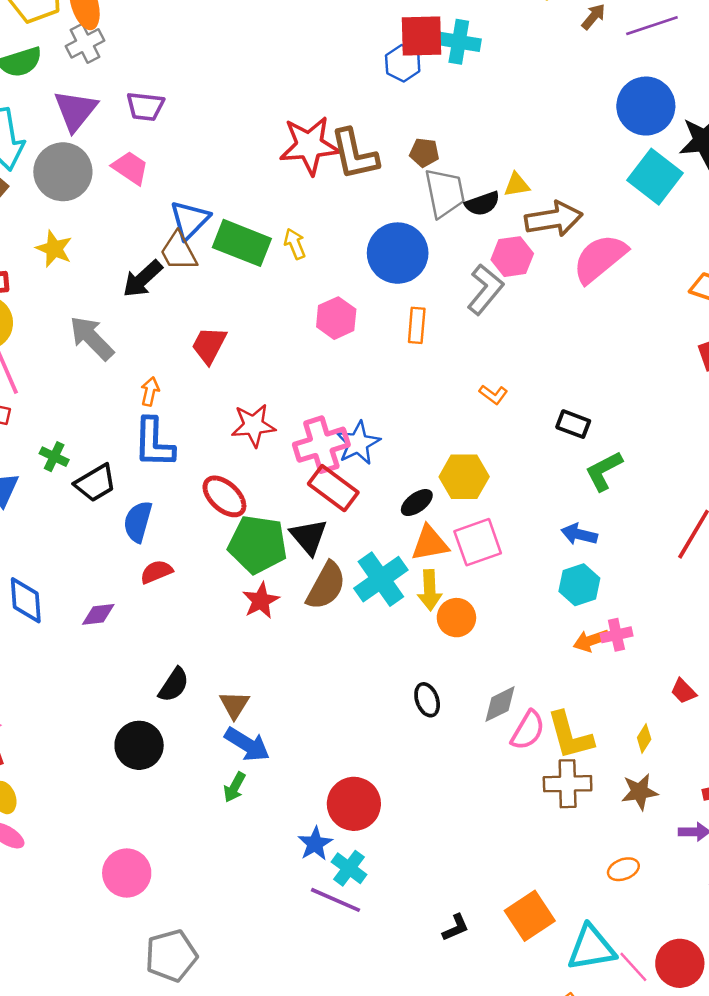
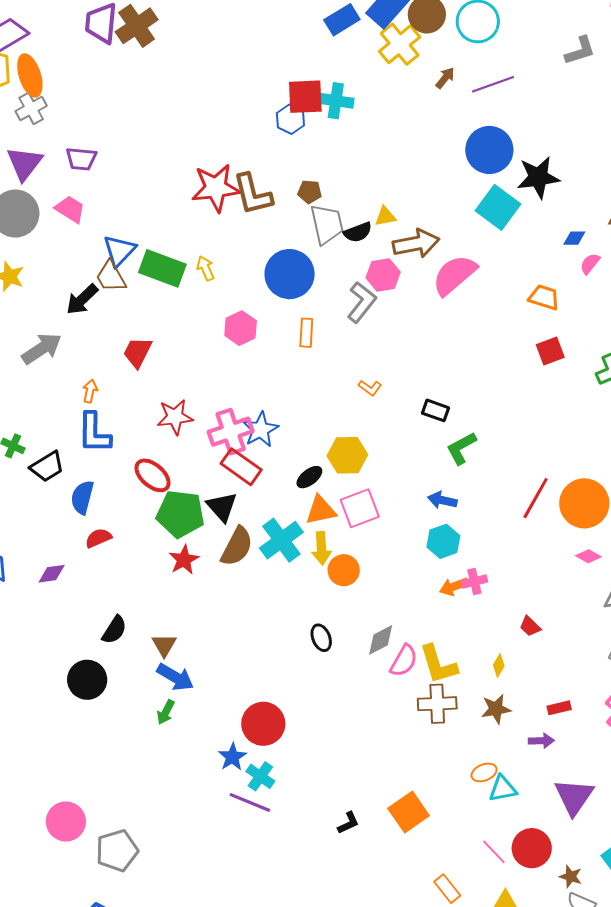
gray arrow: (92, 338) -> (42, 349), turned 102
pink circle: (127, 873) -> (66, 821), moved
cyan triangle: (591, 948) -> (503, 789), moved, size x0.7

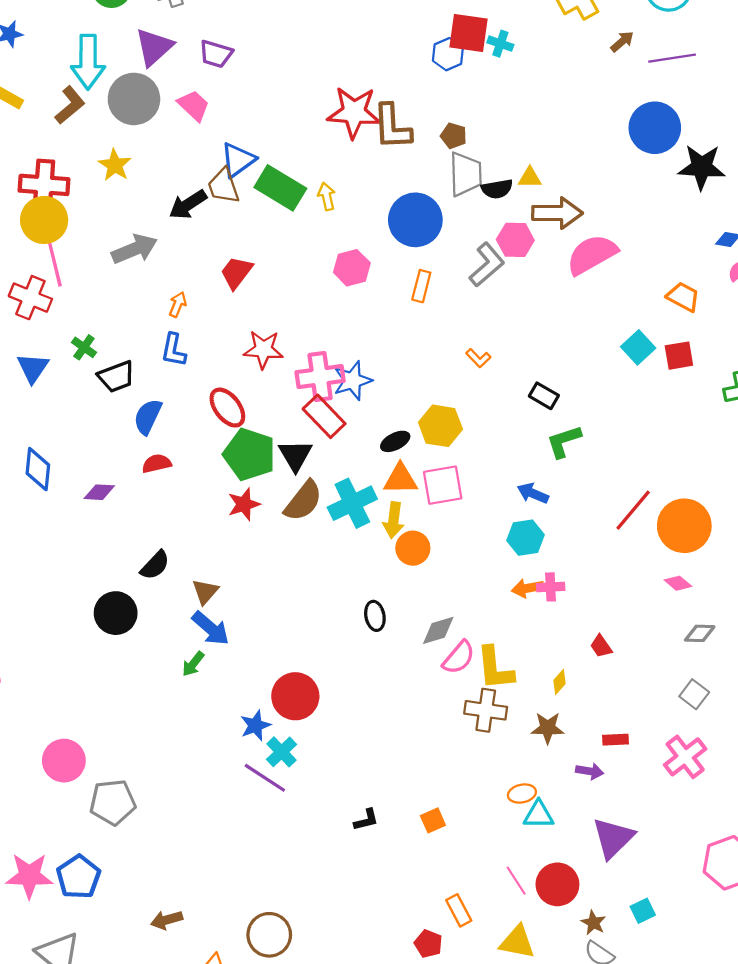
cyan cross: (336, 101) -> (500, 44), size x0.7
cyan square: (498, 207) -> (638, 347), moved, size x0.7
blue L-shape: (94, 433) -> (174, 350), size x0.7
orange square: (409, 812) -> (433, 820), size x0.6

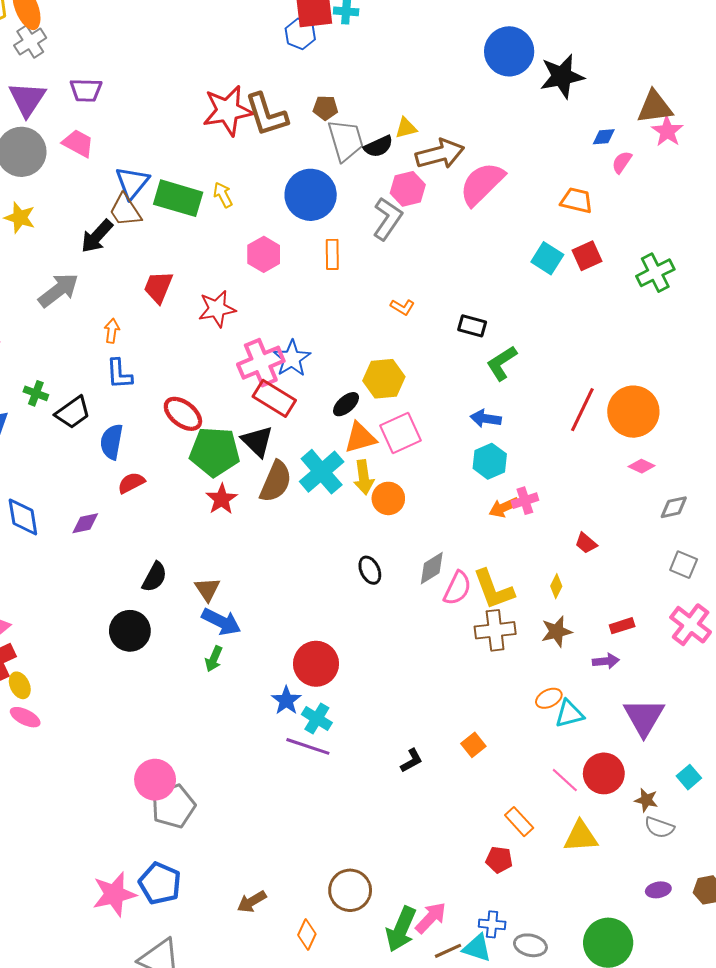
red star: (263, 349) -> (217, 309), moved
pink circle: (64, 761) -> (155, 780), moved

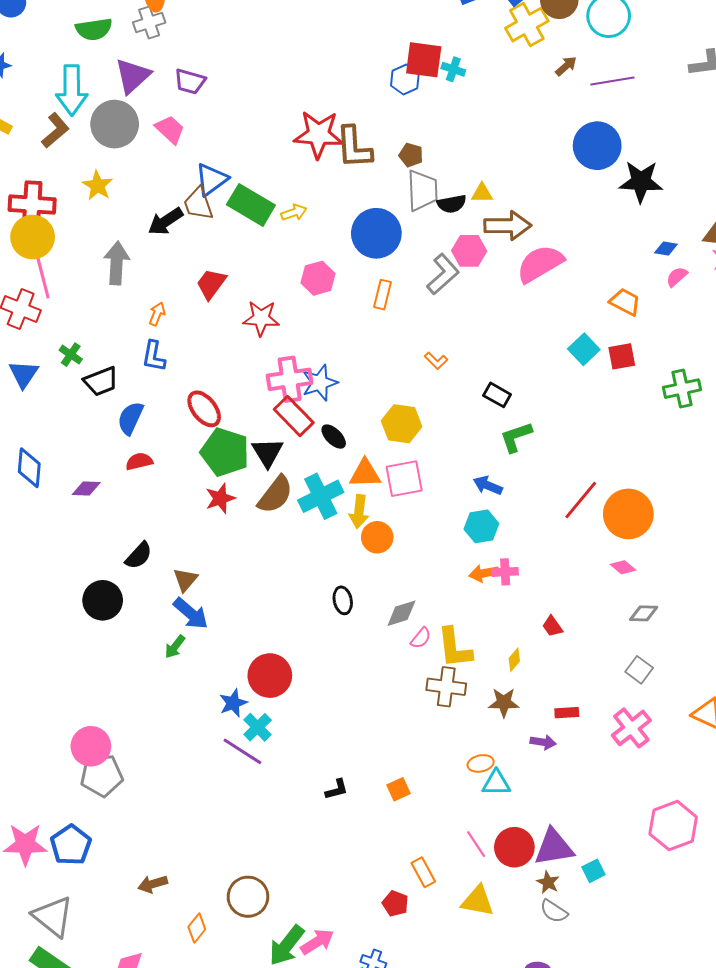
yellow arrow: (223, 195) -> (294, 212), turned 85
gray arrow: (59, 290) -> (117, 263), turned -63
black ellipse: (346, 404) -> (334, 437), moved, turned 72
pink semicircle: (457, 588) -> (421, 638), size x0.7
purple triangle: (644, 717) -> (554, 847), moved, turned 36

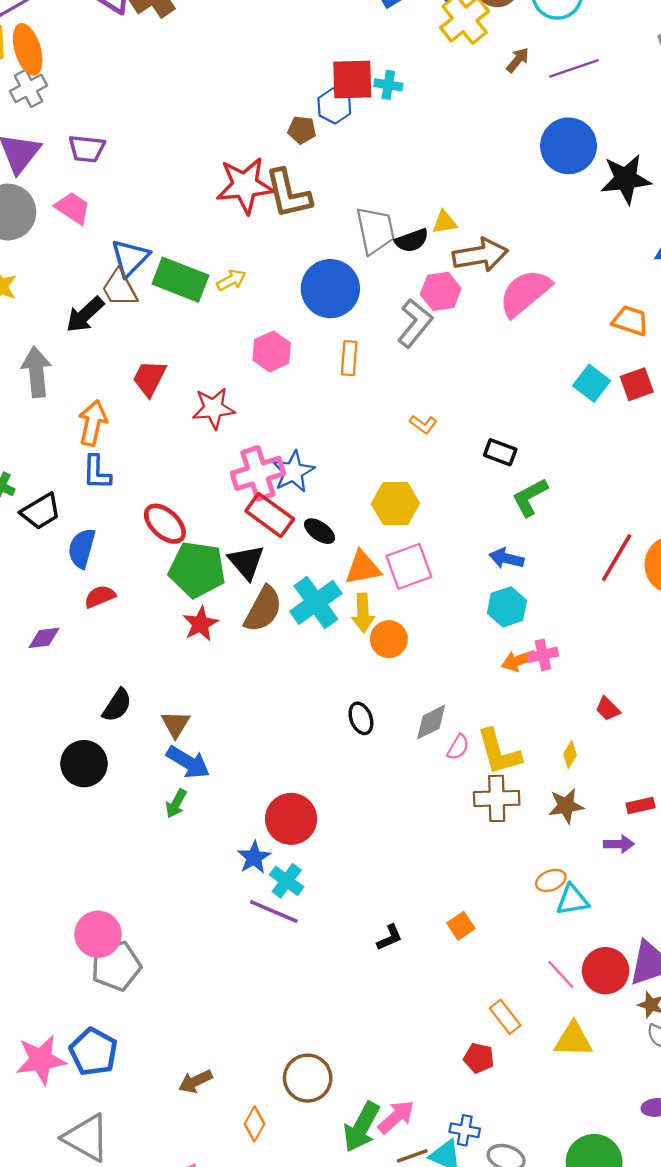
brown pentagon: (411, 155) -> (302, 130), moved
orange arrow: (157, 314) -> (93, 423), size x1.6

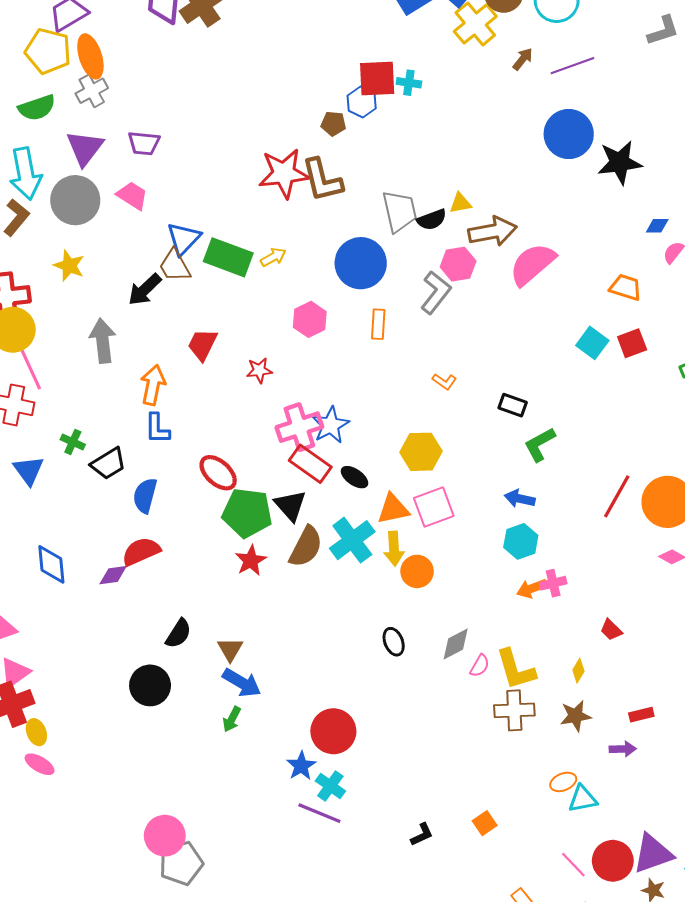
red star: (213, 408) -> (259, 370), size x0.7
red semicircle: (100, 597) -> (141, 551), moved, size x1.4

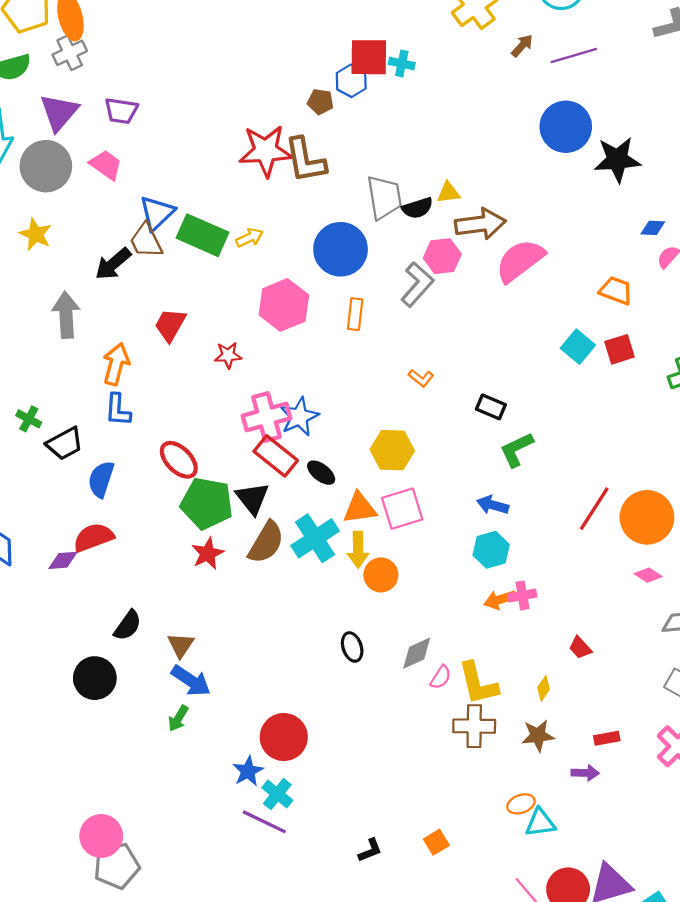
pink hexagon: (310, 319) -> (284, 305), size x1.4

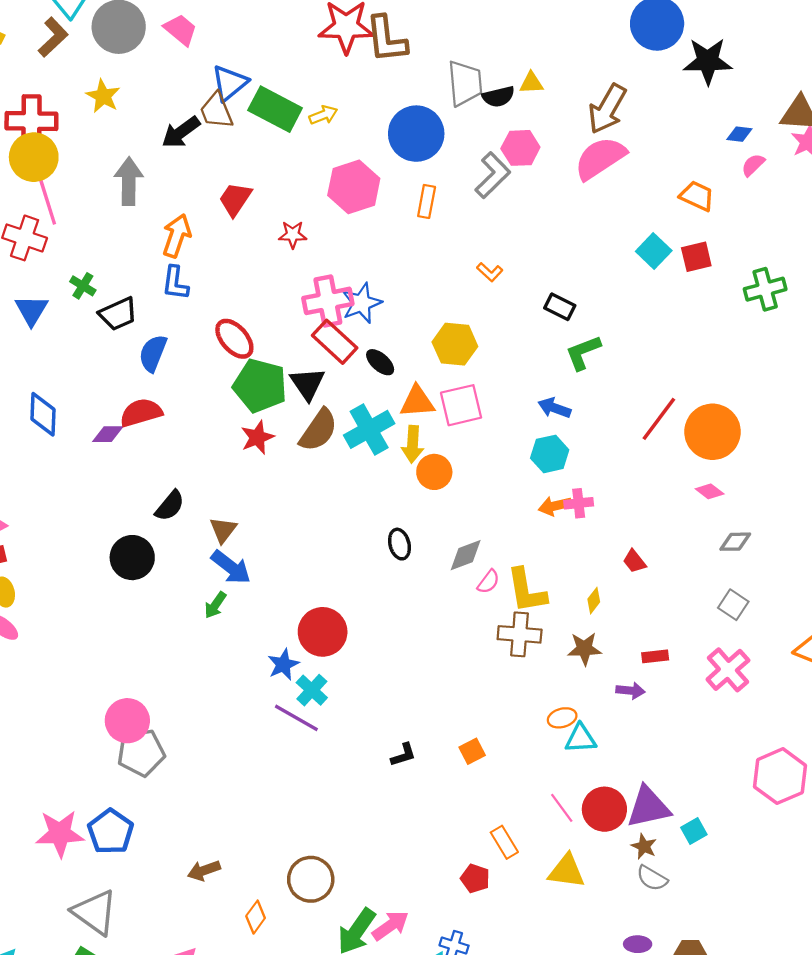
brown arrow: (480, 224) -> (607, 109), moved, turned 123

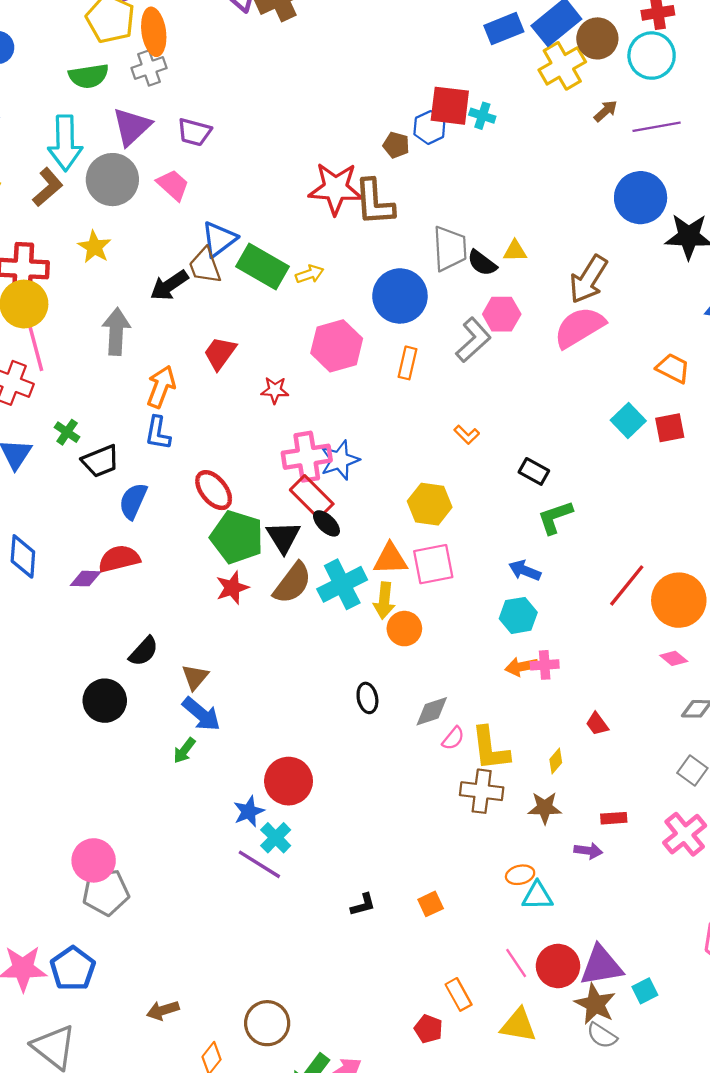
black semicircle: (498, 97) -> (482, 263), turned 48
black ellipse: (380, 362) -> (326, 523), moved
brown star: (644, 846) -> (595, 1004), size x1.6

